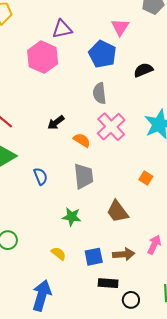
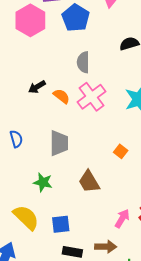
blue pentagon: (102, 54) -> (76, 18), moved
orange semicircle: (82, 140) -> (61, 96), moved
yellow semicircle: (59, 254) -> (26, 217), size x1.8
brown arrow: (124, 254) -> (106, 247), moved

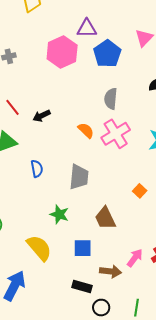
black arrow: (37, 87) -> (42, 116), moved
blue square: (61, 224) -> (83, 248), moved
brown arrow: (106, 247) -> (111, 271), moved

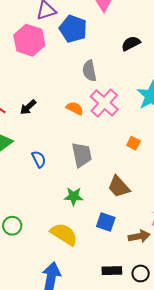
orange square: (140, 191) -> (133, 143), moved
blue square: (83, 248) -> (106, 222), turned 36
black rectangle: (82, 286) -> (112, 271), moved

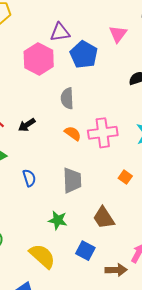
gray semicircle: (89, 71) -> (67, 98), moved
pink cross: (104, 103) -> (103, 133), turned 32

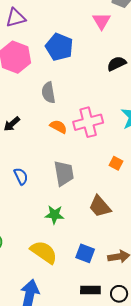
purple triangle: (60, 32) -> (16, 18), moved
pink triangle: (118, 34) -> (102, 21), moved
blue square: (85, 251) -> (85, 253), moved

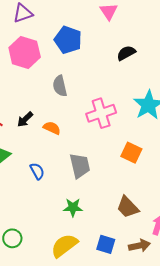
orange semicircle: (58, 127) -> (52, 128), moved
orange square: (116, 163) -> (131, 153), size x1.5
brown trapezoid: (100, 206) -> (128, 207), moved
yellow semicircle: (44, 252) -> (64, 246), turned -68

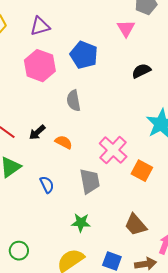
pink cross: (101, 113) -> (113, 150), moved, turned -32

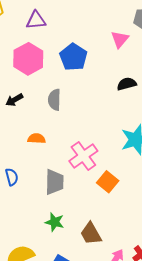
black arrow: (37, 132) -> (14, 100), moved
orange semicircle: (64, 142) -> (37, 139), turned -36
green star: (81, 223) -> (55, 222), moved

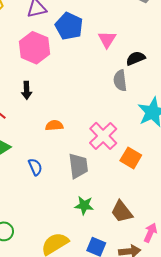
pink triangle: (120, 39) -> (107, 39), moved
blue pentagon: (73, 57) -> (69, 26), moved
black arrow: (14, 100) -> (27, 90), turned -54
gray semicircle: (54, 100) -> (120, 80), moved

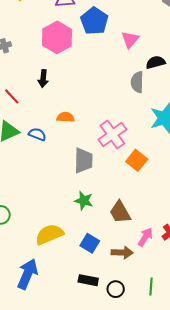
blue semicircle: (35, 167) -> (37, 134), moved, turned -54

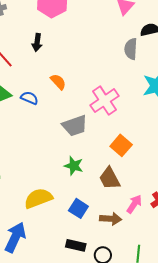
orange semicircle: (66, 117) -> (58, 82), turned 42
orange square: (137, 160) -> (121, 145), moved
gray trapezoid: (84, 161) -> (75, 126), turned 68

